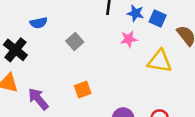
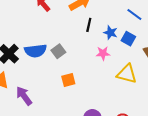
blue semicircle: (39, 23) -> (36, 51), moved, size x1.5
orange square: (83, 90) -> (68, 80), moved

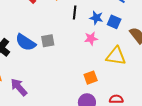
blue semicircle: (36, 51) -> (26, 42), turned 45
gray square: (58, 51) -> (48, 41), turned 32
orange square: (68, 80) -> (91, 78), moved

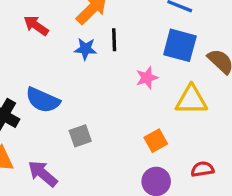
blue star: (96, 18) -> (85, 49), moved
blue square: (114, 22) -> (180, 45), size x1.5
gray square: (48, 41) -> (80, 136), moved

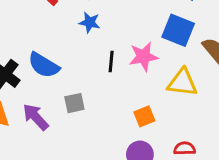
black line: (114, 40) -> (111, 62), moved
pink star: (147, 78) -> (143, 57), size x1.4
purple arrow: (43, 174) -> (36, 117), moved

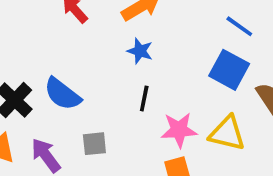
blue star: (90, 22) -> (140, 51), moved
pink star: (143, 57) -> (179, 130), moved

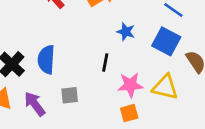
blue star: (140, 51) -> (126, 32), moved
blue semicircle: (62, 94) -> (46, 60), turned 56

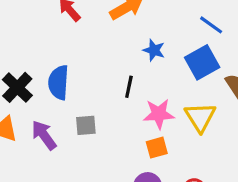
blue square: (166, 41) -> (202, 62), turned 32
yellow triangle: (165, 87) -> (200, 117), turned 44

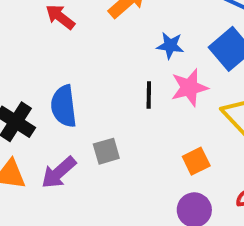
pink star: (159, 114) -> (189, 88), moved
purple arrow: (44, 135) -> (59, 173), turned -84

